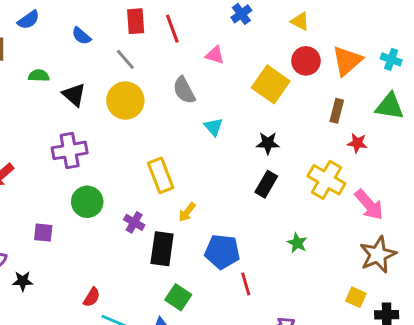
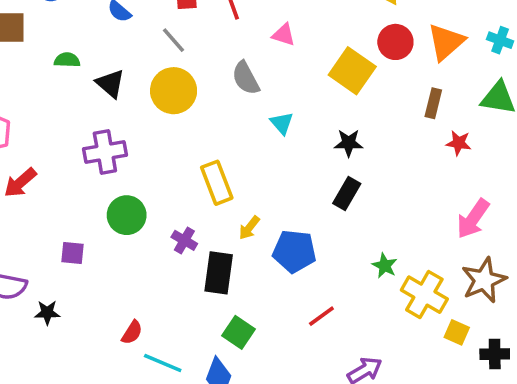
yellow cross: (326, 180) -> (424, 295), moved
pink arrow: (369, 205) -> (473, 219), turned 76
blue pentagon: (222, 252) -> (294, 251), moved
red line: (246, 284) -> (321, 316), turned 70

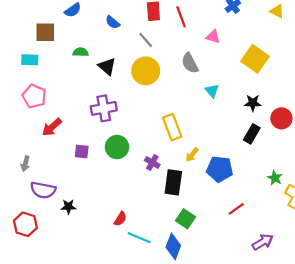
red circle: (395, 42) -> (281, 118), moved
purple square: (72, 253) -> (82, 151), moved

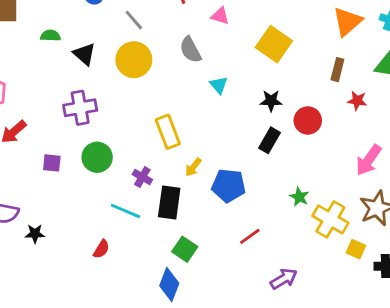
cyan line: (139, 238) -> (125, 211), moved

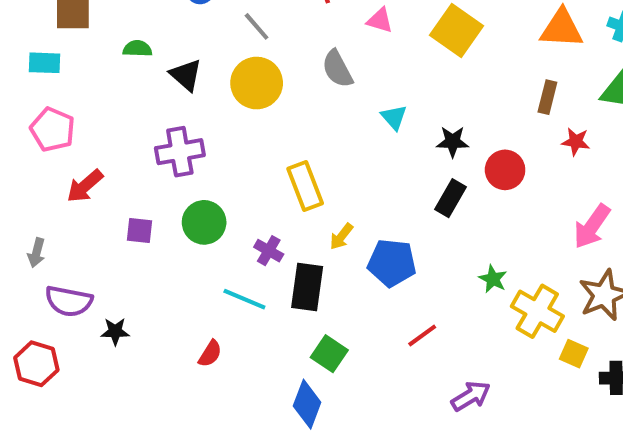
orange triangle: (347, 22) -> (562, 28), turned 44
yellow square: (274, 44) -> (457, 30), moved
cyan triangle: (219, 85) -> (394, 117), moved

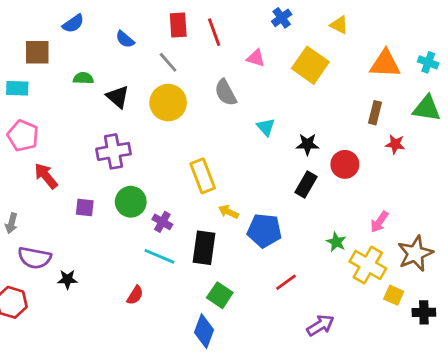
red arrow: (85, 186) -> (46, 176), turned 92
pink arrow: (592, 226) -> (379, 222), moved, size x0.7
yellow arrow: (341, 237) -> (228, 212), turned 78
purple cross: (269, 251) -> (162, 222), moved

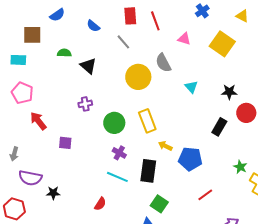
yellow circle: (168, 103) -> (138, 77), moved
black star: (307, 144) -> (229, 92), moved
purple cross: (113, 151) -> (85, 104), size x0.6
green circle: (131, 202) -> (114, 123), moved

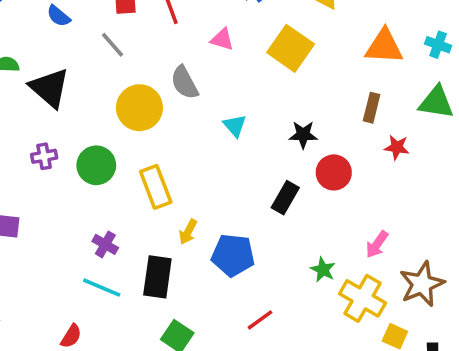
black triangle: (88, 66) -> (50, 88), size x1.4
green circle: (114, 123) -> (96, 165), moved
yellow arrow: (165, 146) -> (188, 232), turned -88

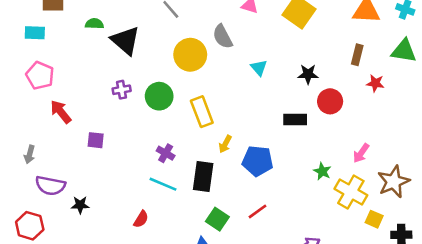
black rectangle: (285, 198) -> (295, 119), turned 60
red line: (260, 320) -> (258, 211), moved

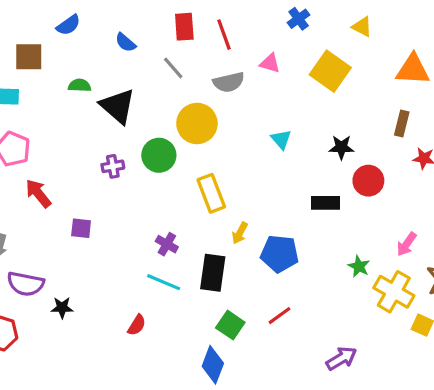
gray semicircle: (223, 37) -> (229, 82), moved, turned -75
green circle: (159, 96) -> (159, 155), moved

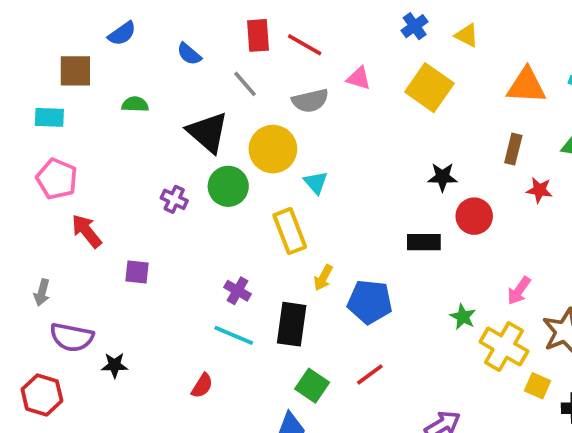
blue cross: (299, 19) -> (415, 26), moved
red line: (224, 35) -> (305, 45), turned -40
black triangle: (118, 106) -> (208, 132), moved
cyan triangle: (281, 139) -> (316, 183), moved
purple cross: (113, 166) -> (174, 199), turned 35

